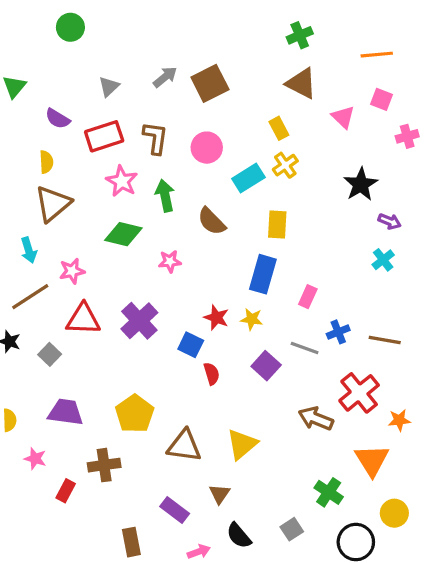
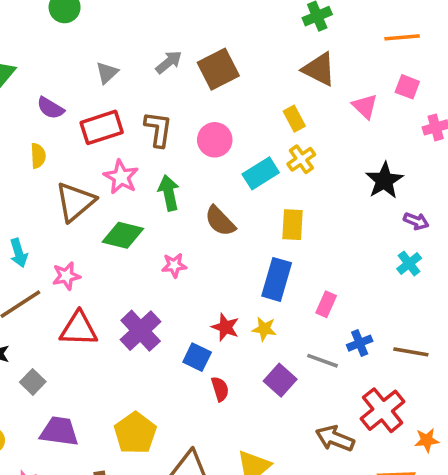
brown triangle: (53, 204) -> (75, 202), moved
gray square: (50, 354) -> (33, 382), moved

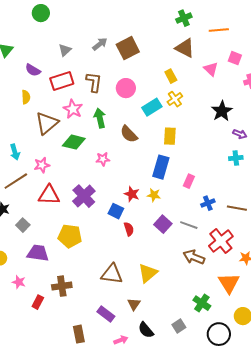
orange line: (402, 37) -> (219, 30), moved
cyan cross: (409, 264) -> (236, 158), turned 32
gray line: (323, 361) -> (189, 225), moved
yellow pentagon: (135, 433) -> (70, 236), moved, turned -30

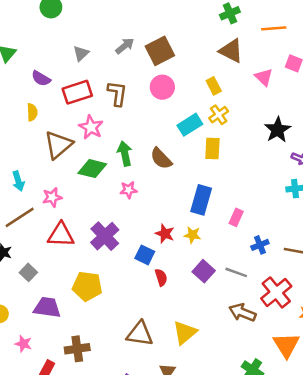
pink circle: (126, 88) -> (162, 87), moved
green arrow: (100, 118) -> (125, 154), moved
yellow rectangle: (170, 136) -> (212, 149), moved

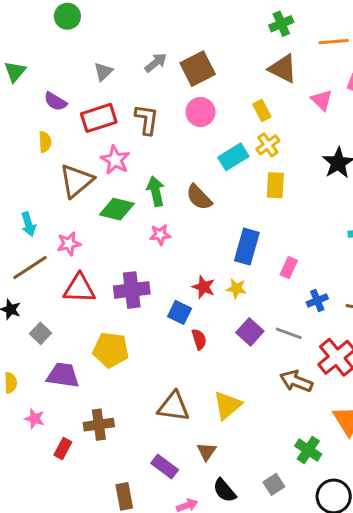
yellow rectangle: (212, 149) -> (275, 185), moved
purple cross: (105, 236) -> (132, 290), turned 36

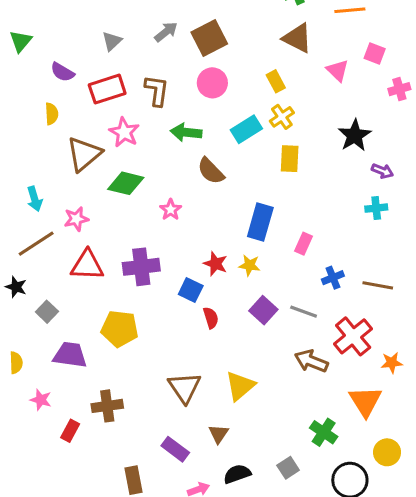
green arrow: (156, 191) -> (186, 132), moved, turned -72
pink star: (160, 235) -> (171, 210), turned -30
brown triangle: (174, 407) -> (185, 387), turned 48
black semicircle: (224, 490) -> (237, 474), turned 110

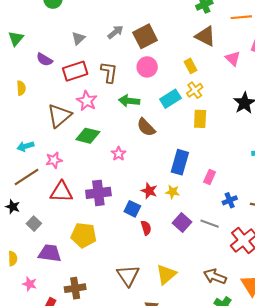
yellow semicircle: (52, 114) -> (21, 88), moved
cyan arrow: (35, 199) -> (25, 146), turned 91
brown arrow: (311, 361) -> (215, 277), moved

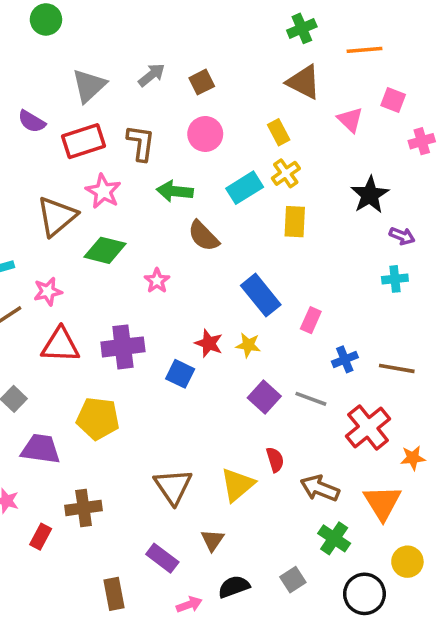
brown square: (145, 36) -> (202, 82), size x0.6
gray triangle: (78, 38) -> (89, 86), size x1.5
blue rectangle: (180, 162) -> (261, 295), turned -55
red semicircle: (146, 228) -> (275, 460), moved

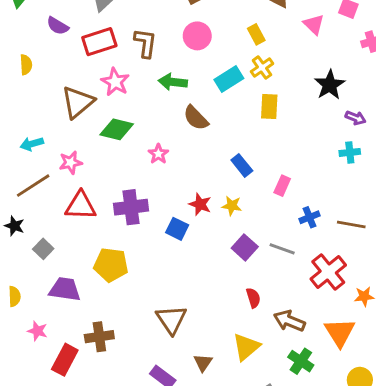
blue rectangle: (261, 295) -> (242, 165), size x0.7
yellow triangle: (237, 485) -> (246, 347), moved
red rectangle: (41, 537) -> (65, 360), size x1.5

